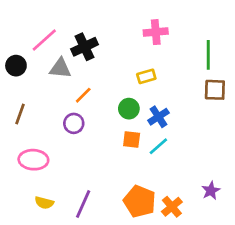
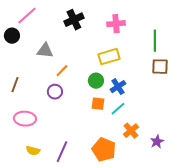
pink line: (44, 40) -> (27, 16), moved
black cross: (85, 47) -> (74, 20), moved
black circle: (16, 66) -> (12, 36), moved
yellow rectangle: (146, 76) -> (109, 57), size x1.5
orange cross: (172, 207) -> (131, 131), moved

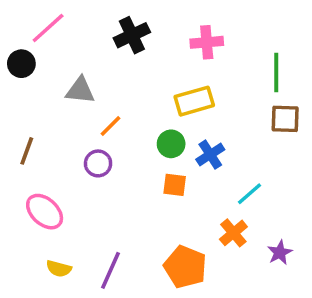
cyan line: (118, 109) -> (249, 194), moved
pink ellipse: (25, 119) -> (45, 212), turned 40

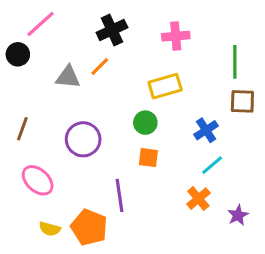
orange line: (110, 126) -> (100, 66), moved
blue cross: (210, 155) -> (206, 130), moved
purple circle: (98, 163) -> (83, 139), size x1.5
orange pentagon: (185, 267) -> (89, 227), moved
purple line: (110, 270) -> (120, 195), moved, turned -32

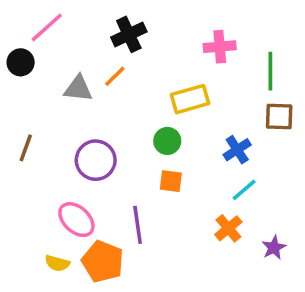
pink cross: (176, 36) -> (220, 47), moved
pink ellipse: (38, 180) -> (76, 220), moved

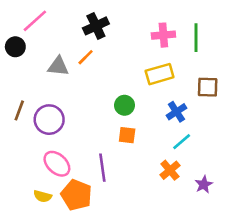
green line: (270, 71) -> (196, 38), moved
yellow rectangle: (190, 99) -> (160, 74), moved
purple circle: (96, 160) -> (49, 120), moved

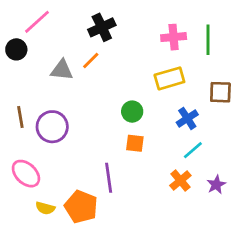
brown line: (19, 110) -> (20, 117), turned -30
pink ellipse: (57, 164) -> (26, 174), moved
purple star: (204, 185) -> (216, 185), moved

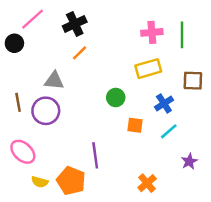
black cross: (102, 27) -> (75, 24), moved
gray triangle: (62, 70) -> (54, 81), moved
orange square: (135, 143) -> (135, 125), moved
orange cross: (180, 180) -> (147, 183), moved

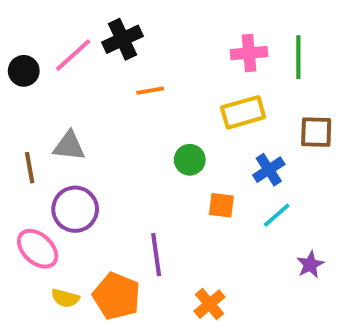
pink line: (33, 19) -> (73, 55), moved
orange line: (80, 53) -> (150, 91), moved, turned 35
gray triangle: (54, 81) -> (69, 146), moved
purple circle: (46, 111) -> (75, 209), moved
orange cross: (147, 183) -> (209, 304), moved

